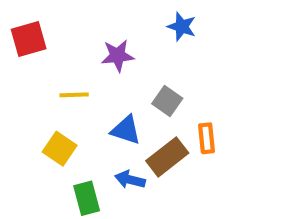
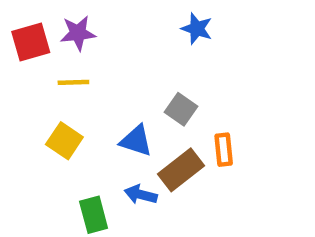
purple star: (118, 56) -> (78, 33), moved
yellow line: (74, 95) -> (73, 82), moved
yellow square: (60, 149) -> (64, 141), moved

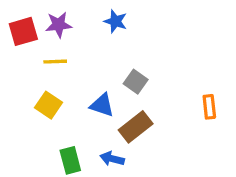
blue star: (197, 29) -> (115, 21), moved
orange rectangle: (224, 150) -> (209, 107), moved
blue arrow: (141, 195) -> (112, 159), moved

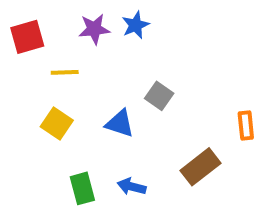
blue star: (115, 21) -> (136, 25), turned 30
purple star: (59, 25) -> (94, 29), moved
brown rectangle: (136, 127) -> (201, 167), moved

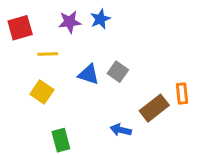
blue triangle: (120, 124) -> (89, 74), moved
brown rectangle: (201, 167) -> (154, 108), moved
blue arrow: (132, 187) -> (121, 130), moved

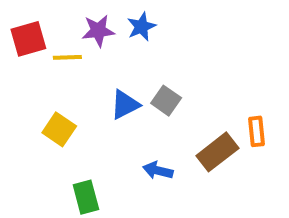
yellow line: (48, 54) -> (67, 57), moved
blue triangle: (89, 74) -> (125, 105), turned -45
blue arrow: (121, 130) -> (158, 170), moved

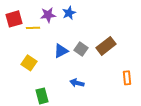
orange rectangle: (257, 131) -> (127, 78), moved
brown rectangle: (217, 152) -> (106, 46), moved

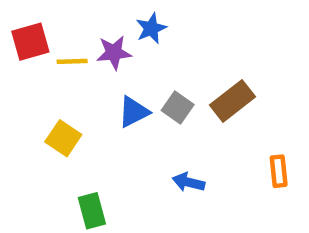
purple star: (48, 15) -> (114, 53), moved
blue arrow: (77, 83) -> (189, 182), moved

